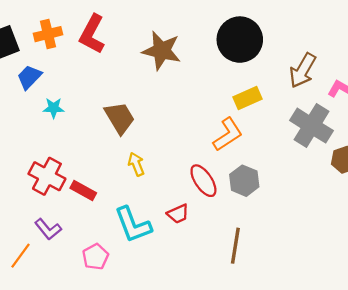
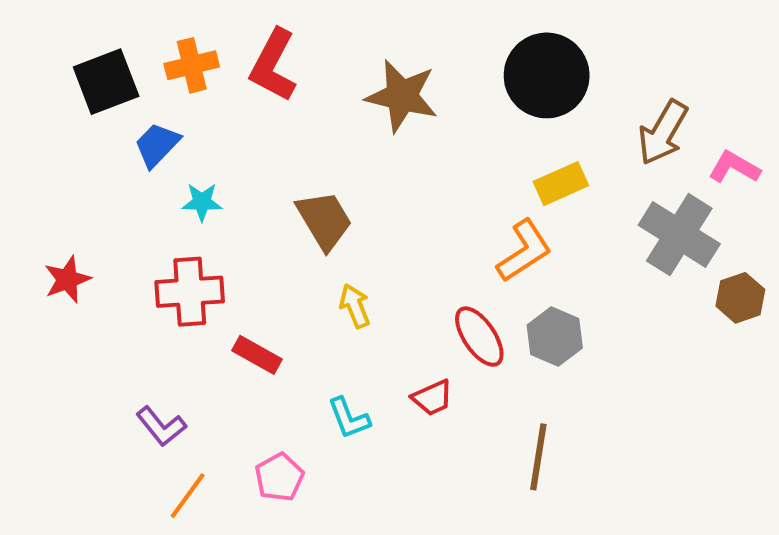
red cross: (47, 176) -> (190, 292), moved, turned -32
cyan L-shape: (133, 225) -> (349, 418), size x0.6
purple L-shape: (48, 229) -> (161, 426), moved
orange line: (20, 256) -> (188, 496), moved

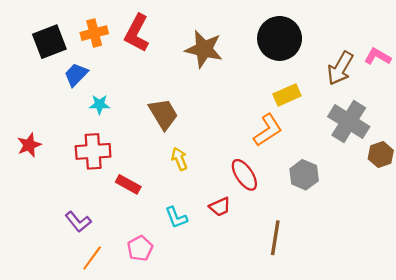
pink L-shape: (734, 167) -> (378, 57), moved
gray hexagon: (555, 337) -> (304, 175), moved

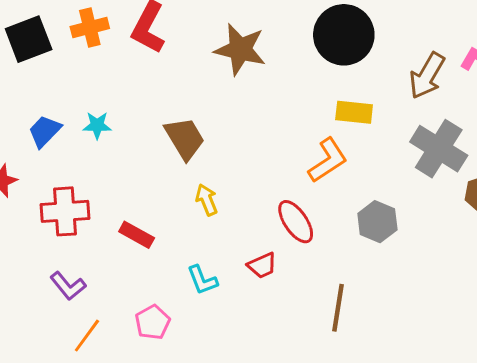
blue trapezoid: (76, 75) -> (45, 131), moved
yellow rectangle: (287, 95) -> (354, 112), turned 30
red cross: (93, 151) -> (65, 211), moved

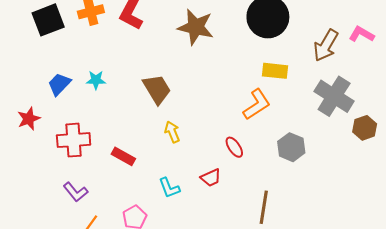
red ellipse: (296, 222) -> (234, 147), size x0.7

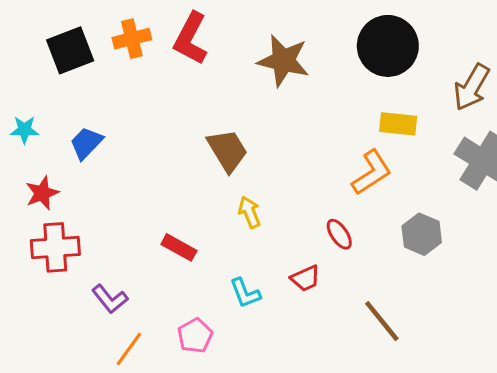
cyan star: (96, 80) -> (24, 130), moved
red cross: (74, 140) -> (55, 247), moved
brown line: (264, 207) -> (382, 321), turned -48

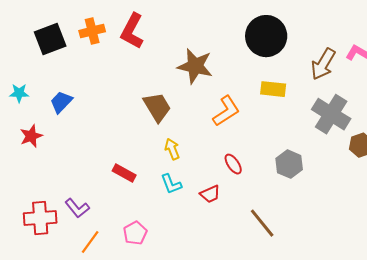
brown star: (283, 61) -> (195, 66), moved
orange L-shape: (372, 172) -> (226, 111), moved
red cross: (55, 247) -> (40, 218), moved
cyan L-shape: (245, 293) -> (171, 184), moved

